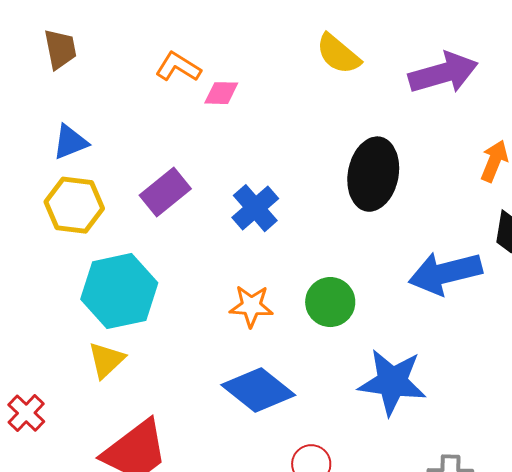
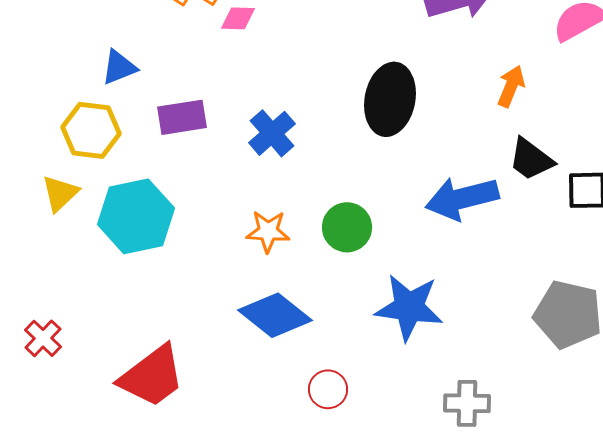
blue triangle: (70, 142) -> (119, 67), moved
purple rectangle: (165, 192) -> (182, 117), turned 30
yellow triangle: (106, 360) -> (60, 193), moved

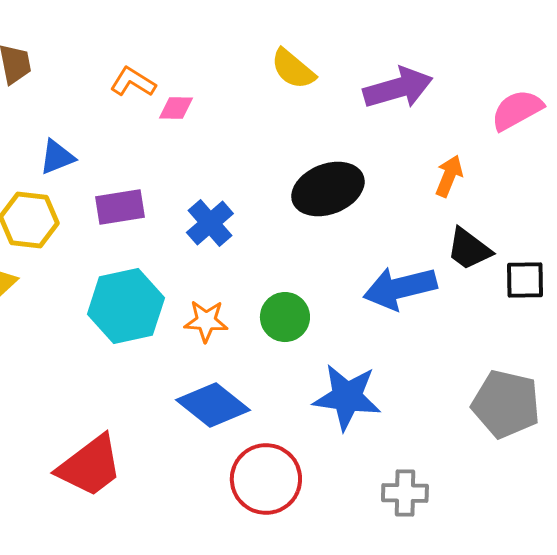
black ellipse: (390, 99) -> (328, 189), turned 58
cyan hexagon: (136, 216) -> (126, 306), moved
red circle: (328, 389) -> (266, 479), size x1.8

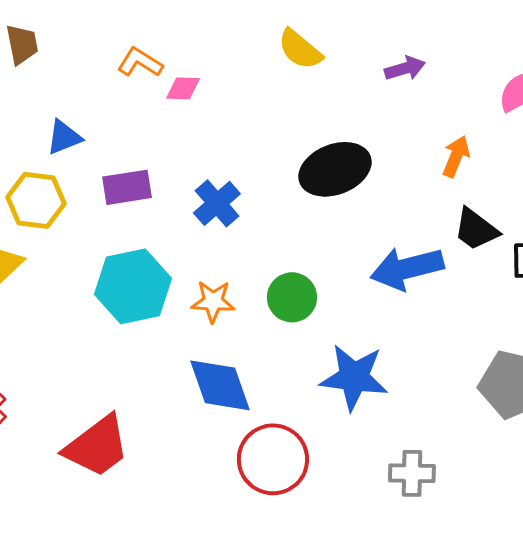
purple arrow: (398, 88) -> (405, 68), size x0.6
blue diamond: (213, 405) -> (220, 385), turned 32

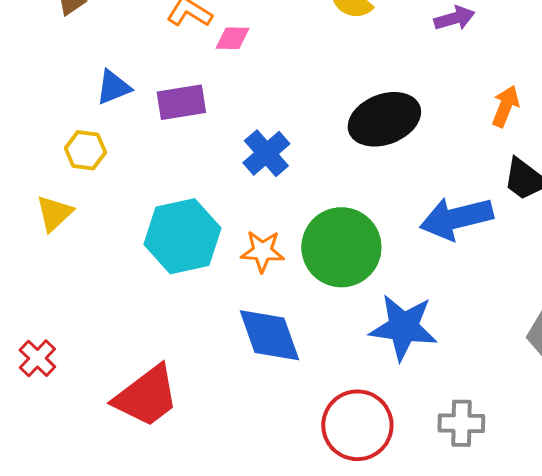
purple rectangle: (127, 187) -> (181, 102), moved
yellow hexagon: (36, 200) -> (85, 150), size x0.7
green circle: (292, 297) -> (341, 247), size x1.6
red circle: (273, 459) -> (357, 425), moved

